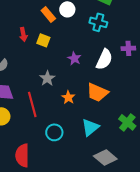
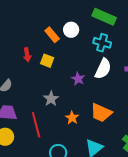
white semicircle: (104, 59) -> (103, 69), moved

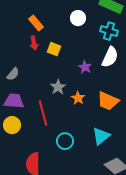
orange rectangle: (52, 35) -> (36, 23), moved
orange star: (72, 118) -> (78, 98), moved

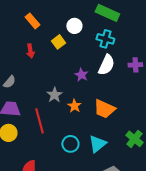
orange rectangle: (36, 23) -> (32, 21), moved
yellow square: (54, 49) -> (58, 42), moved, turned 32
cyan circle: (65, 141) -> (70, 144), moved

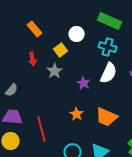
gray star: (54, 95) -> (55, 71), moved

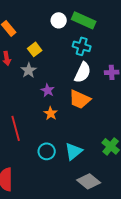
white circle: (77, 34) -> (59, 20), moved
purple star: (84, 83) -> (48, 90), moved
orange trapezoid: (107, 117) -> (80, 99), moved

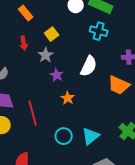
white semicircle: (83, 72) -> (89, 66), moved
purple star: (48, 90) -> (57, 75), moved
orange trapezoid: (80, 99) -> (119, 85), moved

